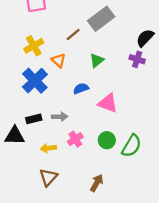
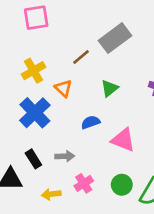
black rectangle: (34, 119) -> (33, 159), turned 72

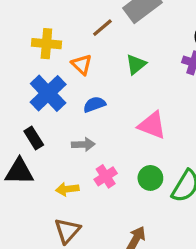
yellow cross: (33, 71) -> (46, 44), turned 35
blue semicircle: (91, 122) -> (94, 104), moved
black rectangle: (33, 159) -> (34, 138), moved

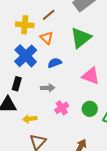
brown line: (102, 28) -> (49, 15), moved
green triangle: (136, 64) -> (81, 38), size x1.6
black rectangle: (34, 138) -> (17, 84), turned 48
yellow arrow: (67, 189) -> (30, 119), moved

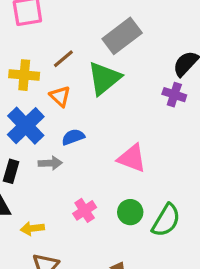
green triangle: (81, 38) -> (104, 78), moved
gray arrow: (48, 88) -> (50, 163), moved

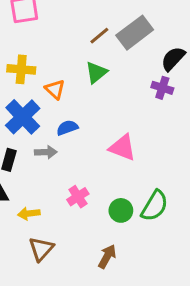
gray rectangle: (122, 36) -> (135, 33), moved
brown line: (63, 59) -> (99, 36), moved
green triangle: (104, 78) -> (96, 72), size x0.7
green circle: (130, 212) -> (121, 210), moved

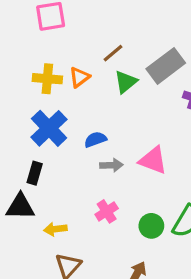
gray rectangle: (135, 33) -> (166, 66), moved
brown line: (99, 36) -> (113, 53), moved
orange triangle: (55, 89) -> (79, 77), moved, turned 40
gray arrow: (46, 152) -> (111, 165), moved

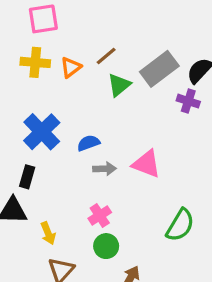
orange triangle: (79, 77) -> (71, 67), moved
yellow cross: (47, 79) -> (35, 62), moved
green circle: (151, 226) -> (106, 246), moved
yellow arrow: (55, 229) -> (48, 233), turned -105

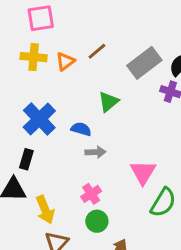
green triangle: (119, 85) -> (108, 102), moved
blue semicircle: (88, 143) -> (81, 129), turned 36
pink triangle: (146, 164) -> (143, 172), moved, turned 40
yellow arrow: (48, 233) -> (45, 210), size x1.4

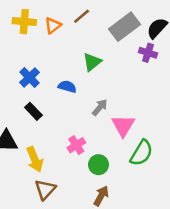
blue cross: (39, 119) -> (30, 77), size x0.7
gray arrow: (95, 152) -> (100, 107), moved, turned -48
black rectangle: (26, 159) -> (33, 111), moved, turned -60
green circle: (97, 221) -> (98, 165), moved

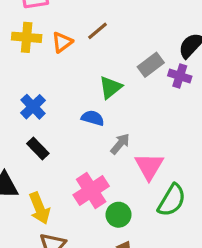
gray rectangle: (125, 27) -> (151, 65), moved, size x0.7
blue semicircle: (67, 87) -> (93, 118), moved
pink cross: (76, 145) -> (91, 191), size x1.5

